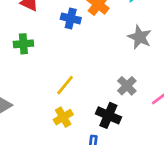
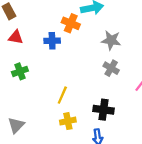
gray cross: (127, 86) -> (111, 68), moved
yellow cross: (63, 117) -> (68, 121), turned 35

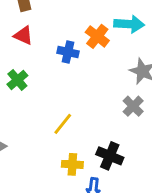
green cross: (20, 71) -> (17, 80), turned -35
yellow cross: (68, 121) -> (72, 164), moved

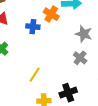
black cross: (110, 156) -> (68, 93), turned -36

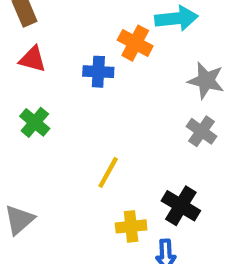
black cross: (68, 93) -> (181, 206), turned -36

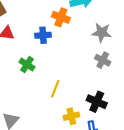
green cross: (35, 122) -> (27, 64), moved

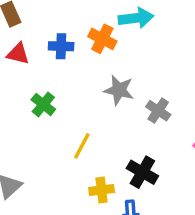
gray star: (102, 33) -> (119, 90), moved
blue cross: (43, 35) -> (61, 46), moved

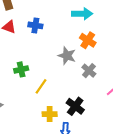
orange cross: (102, 39) -> (88, 40), moved
green cross: (43, 104) -> (21, 69), moved, turned 32

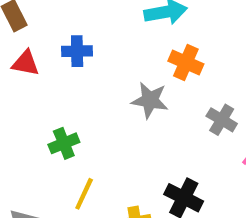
gray cross: (89, 71) -> (222, 120), moved
yellow line: (41, 86) -> (84, 194), moved

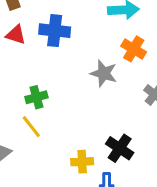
blue cross: (77, 51) -> (55, 31), size x1.4
yellow line: (84, 194) -> (31, 127), moved, turned -70

